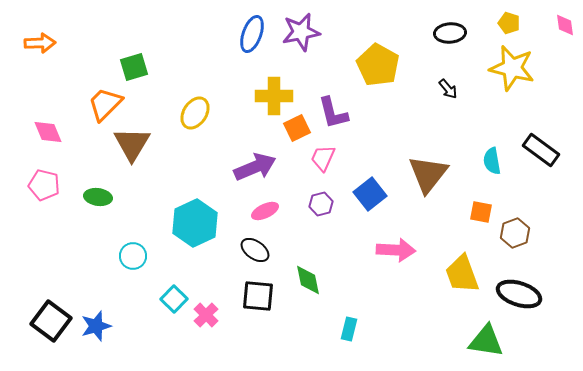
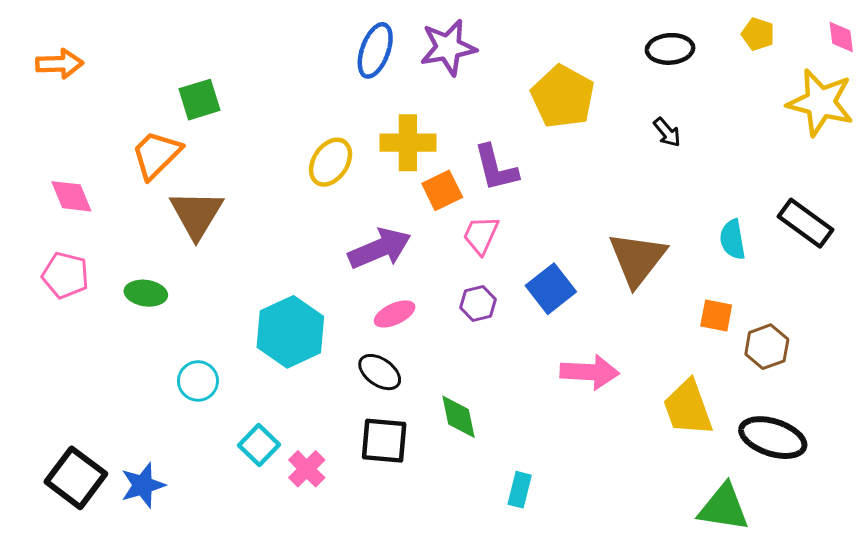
yellow star: (512, 68) -> (820, 103), moved
yellow ellipse: (195, 113) -> (331, 162), moved

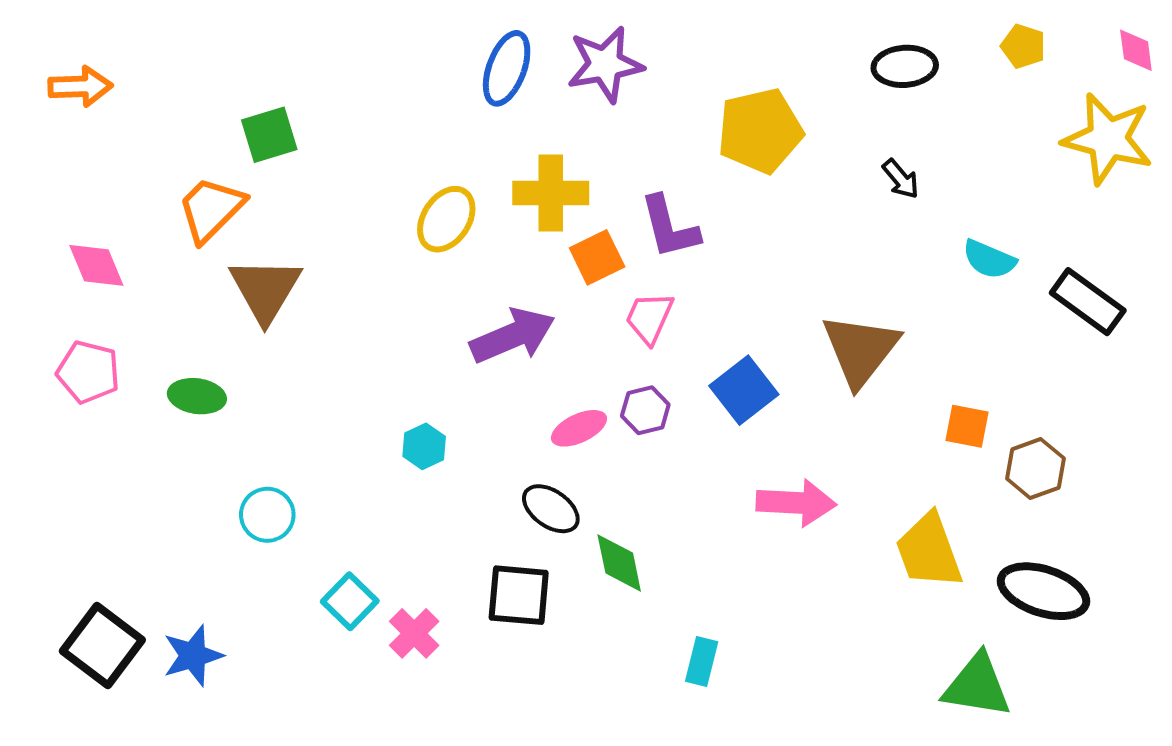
yellow pentagon: (563, 97) -> (760, 131), turned 30
cyan semicircle: (733, 240) -> (989, 259), moved, turned -57
pink ellipse: (395, 314) -> (579, 428), moved
cyan hexagon: (290, 332) -> (424, 446), moved, size x0.5
black ellipse: (380, 372) -> (551, 509), moved

